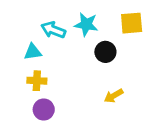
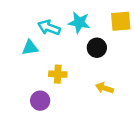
yellow cross: (37, 81) -> (58, 74), moved
yellow arrow: (114, 96) -> (104, 88), turned 48

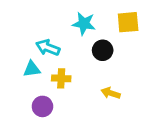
cyan arrow: (49, 28) -> (48, 48), moved
cyan triangle: (30, 48) -> (32, 69), moved

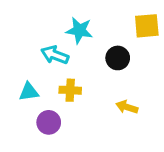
cyan star: (84, 24) -> (79, 30), moved
cyan triangle: (32, 69) -> (29, 92), moved

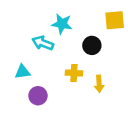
yellow cross: (70, 90) -> (74, 73), moved
yellow arrow: (127, 107) -> (99, 84), turned -112

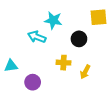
cyan triangle: (22, 72) -> (11, 66), moved
yellow arrow: (99, 84) -> (85, 72), turned 32

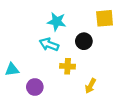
cyan arrow: (37, 37) -> (49, 44), moved
yellow arrow: (85, 72) -> (90, 86), moved

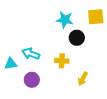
cyan star: (57, 22) -> (65, 20), moved
cyan arrow: (49, 44) -> (31, 54), moved

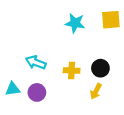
black circle: (77, 38) -> (100, 68), moved
cyan triangle: (11, 64) -> (13, 89), moved

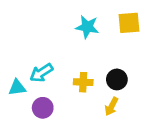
cyan arrow: (36, 62) -> (41, 73), turned -54
cyan triangle: (13, 89) -> (17, 88), moved

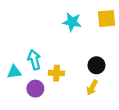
cyan arrow: (41, 73) -> (34, 60), turned 108
yellow cross: (83, 82) -> (56, 73), moved

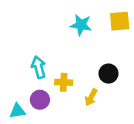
cyan triangle: (14, 72) -> (17, 111), moved
yellow arrow: (92, 88) -> (91, 97), moved

